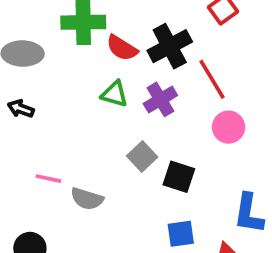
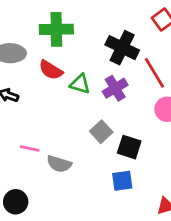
black cross: (170, 46) -> (122, 48), turned -36
red semicircle: (122, 48) -> (51, 70), moved
blue square: (181, 234) -> (122, 181), moved

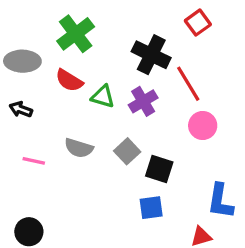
green cross: (56, 29) -> (76, 34), turned -36
pink line: (30, 149) -> (34, 161), moved
gray semicircle: (59, 164) -> (79, 148), moved

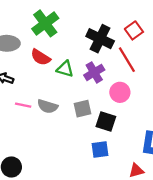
red square: (198, 23) -> (134, 30), moved
pink circle: (203, 126) -> (120, 92), moved
gray square: (127, 151) -> (83, 109), turned 30
pink line: (34, 161) -> (23, 105), moved

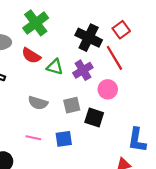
pink line: (23, 105) -> (33, 138), moved
blue square: (100, 149) -> (64, 139), moved

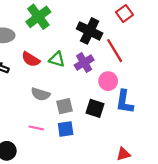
red square: (121, 30) -> (124, 14), moved
red semicircle: (31, 56) -> (31, 59), moved
gray square: (72, 105) -> (65, 106), moved
blue L-shape: (137, 140) -> (124, 102), moved

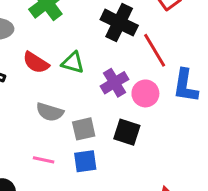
purple cross: (84, 63) -> (115, 83), moved
blue L-shape: (124, 102) -> (185, 86), moved

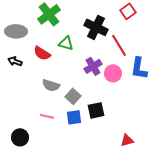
green triangle: (73, 63) -> (66, 43), moved
gray square: (84, 129) -> (73, 96), turned -35
black square: (127, 132) -> (96, 110), moved, turned -30

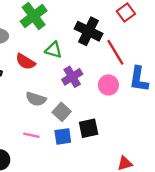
purple cross: (93, 66) -> (72, 77), moved

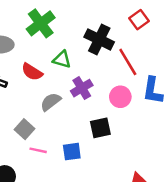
gray semicircle: (36, 99) -> (51, 102), moved, turned 126
gray square: (62, 112) -> (25, 129), moved
black square: (89, 128) -> (100, 128), moved

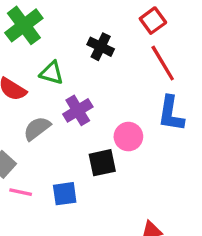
black cross: (99, 40) -> (101, 47), size x0.7
red line: (128, 62) -> (163, 63), moved
pink circle: (120, 97) -> (128, 137), moved

